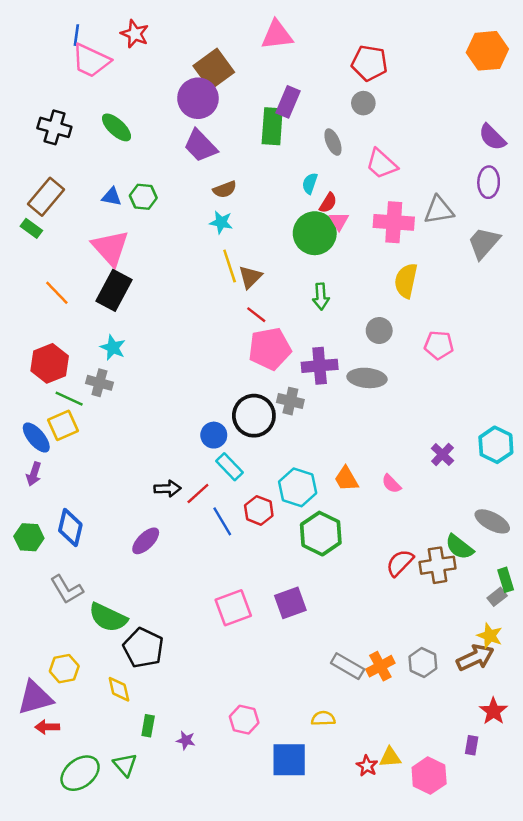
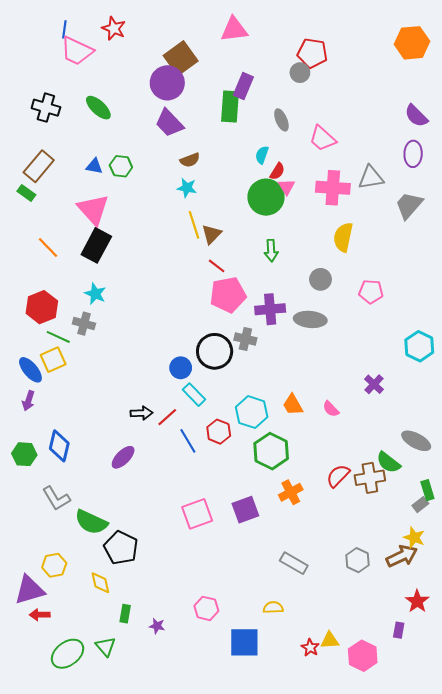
gray circle: (363, 103) -> (300, 73), moved
cyan hexagon: (496, 445) -> (419, 346), moved
orange cross: (380, 666) -> (291, 492), moved

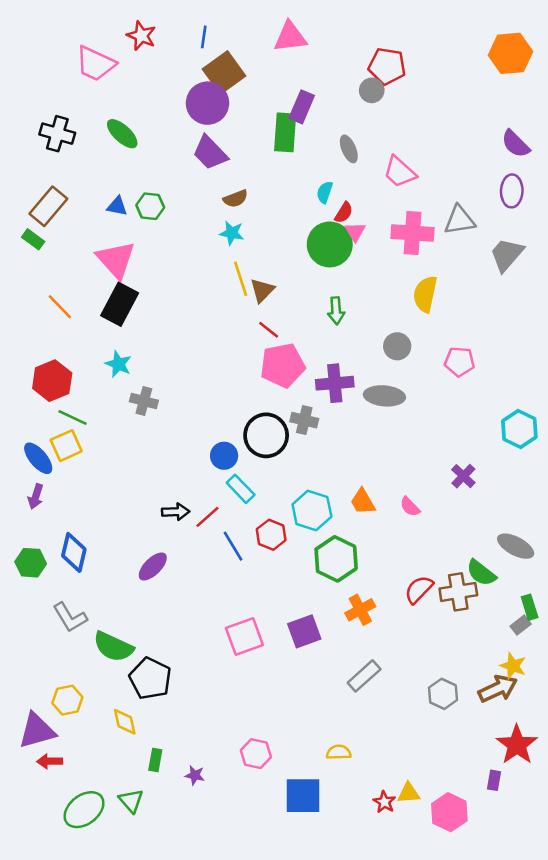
blue line: (64, 29) -> (204, 37), moved
gray cross: (84, 324) -> (144, 401), moved
gray rectangle: (294, 563) -> (364, 676), moved, turned -72
red star: (417, 601) -> (517, 745), size x1.4

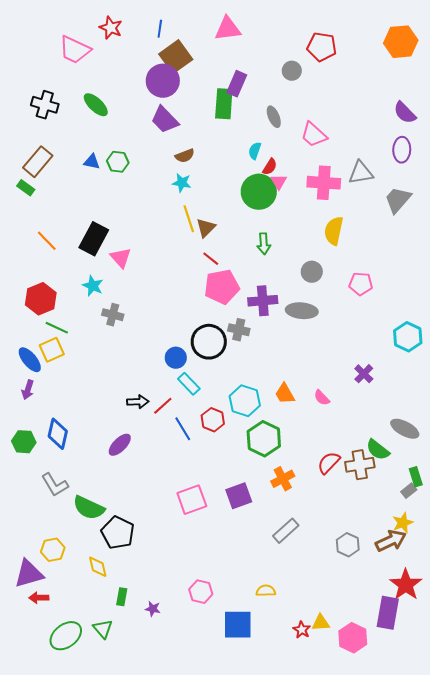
red pentagon: (387, 66) -> (322, 47), moved
pink triangle: (116, 260) -> (121, 258), moved, size x0.7
yellow star: (513, 666) -> (403, 523), turned 30
purple rectangle: (494, 780) -> (388, 613), size x2.0

